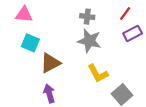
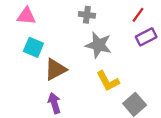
gray cross: (87, 17) -> (87, 15), moved

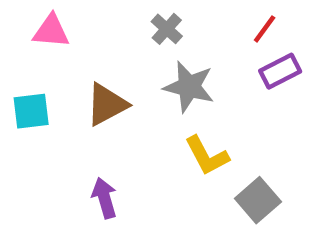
gray cross: (87, 15) -> (167, 29), turned 35
cyan square: (33, 47) -> (31, 111), moved, turned -30
brown triangle: (56, 69) -> (107, 105), moved

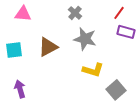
purple rectangle: (280, 71) -> (126, 32), turned 42
yellow L-shape: (207, 156) -> (93, 70), turned -45
purple arrow: (104, 198) -> (20, 89), moved

